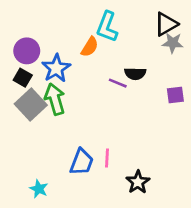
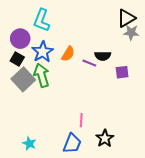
cyan L-shape: (107, 27) -> (42, 20), moved
orange semicircle: (90, 47) -> (68, 54), moved
purple square: (175, 95) -> (122, 72), moved
blue trapezoid: (82, 162) -> (72, 143), moved

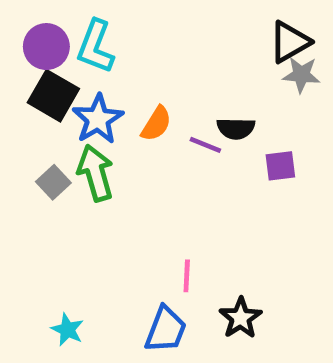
purple circle: (20, 39) -> (46, 47), moved
black square: (17, 59) -> (53, 96), moved, size x1.5
gray square: (23, 79) -> (53, 182), size x0.6

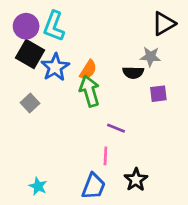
gray star: (301, 75) -> (150, 57), moved
purple line: (205, 145) -> (116, 128), moved
green arrow: (95, 173) -> (90, 91), moved

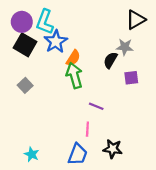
blue star: (55, 67) -> (56, 42), moved
black semicircle: (133, 72) -> (110, 60), turned 119
black star: (136, 180) -> (113, 149), turned -30

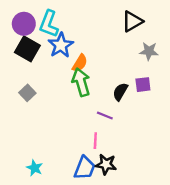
black triangle: (136, 20) -> (132, 21), moved
gray star: (125, 47) -> (149, 51), moved
black semicircle: (110, 60) -> (120, 92), moved
black star: (113, 149) -> (106, 164), moved

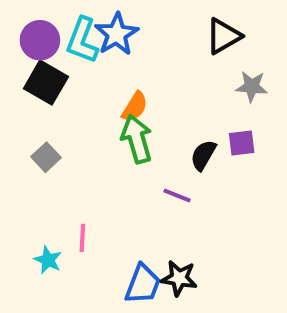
blue star: (61, 45) -> (117, 34), moved
pink line: (95, 141) -> (82, 238), moved
cyan star: (35, 168) -> (48, 260), moved

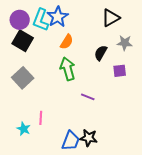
orange semicircle: (135, 107) -> (67, 42), moved
black semicircle: (203, 155) -> (101, 53), moved
gray square: (46, 157) -> (23, 78), size x1.5

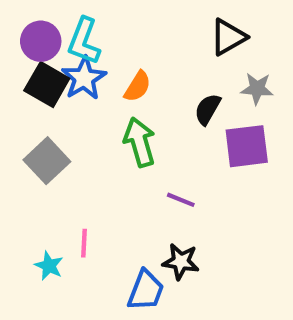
blue star: (58, 17) -> (84, 78), moved
purple square: (120, 71) -> (247, 146), size x1.6
black star: (89, 138) -> (181, 262), moved

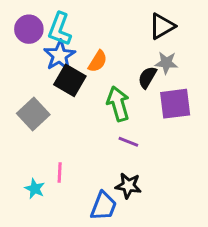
black square: (47, 84) -> (70, 80), moved
gray star: (257, 89) -> (166, 63), moved
green arrow: (140, 142) -> (118, 104), moved

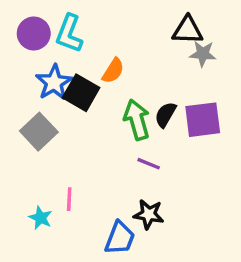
black triangle: (162, 26) -> (187, 30), turned 32
blue star: (60, 55) -> (54, 83), moved
gray star: (166, 63) -> (203, 54), moved
black semicircle: (147, 77) -> (166, 115), moved

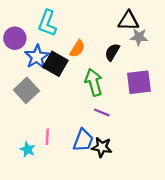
purple circle: (34, 34) -> (15, 38), moved
black semicircle: (166, 115) -> (112, 52), moved
blue trapezoid: (120, 238) -> (83, 140), moved

